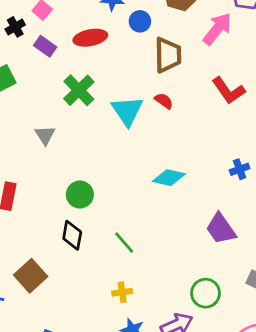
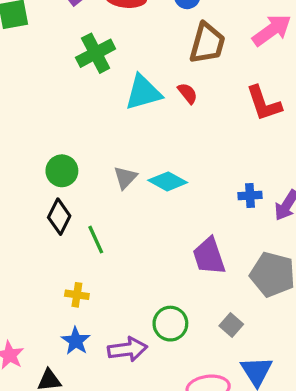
cyan triangle: (127, 111) -> (143, 92), turned 32
gray triangle: (45, 135) -> (125, 177), moved
black diamond: (72, 235) -> (59, 217), moved

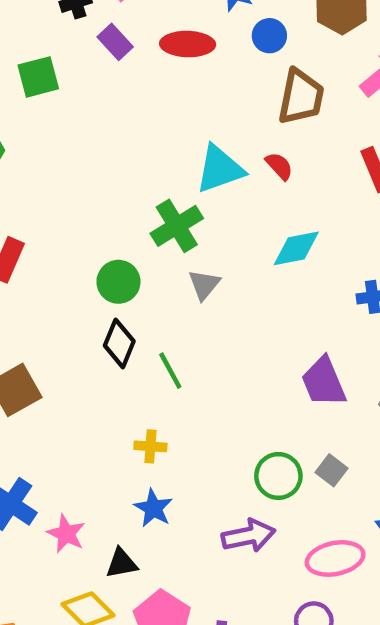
green cross: (96, 53) -> (177, 226), moved
cyan diamond: (168, 181) -> (296, 248), moved, turned -36
gray square: (231, 325) -> (332, 470), moved
purple arrow: (127, 349) -> (248, 536), moved

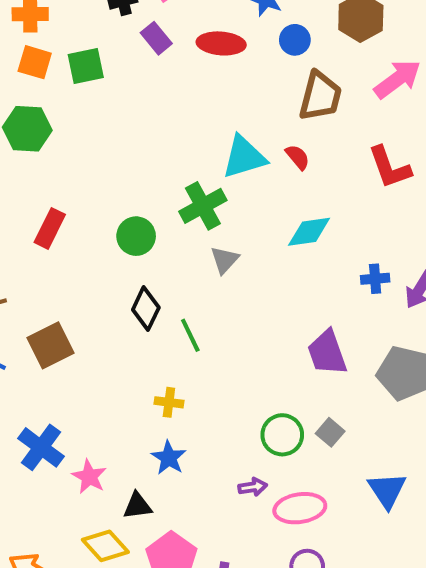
green circle: (118, 282) -> (136, 236), moved
purple arrow: (248, 536) -> (253, 487), size x0.6
pink ellipse: (335, 558) -> (300, 508), moved

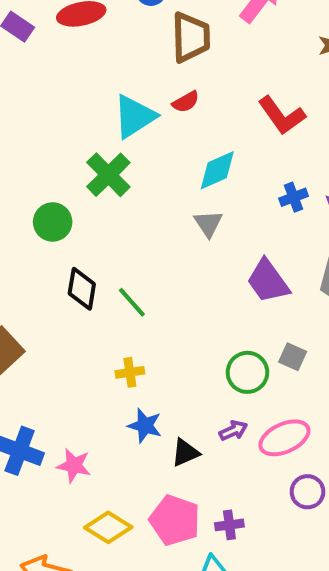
red semicircle: (298, 157) -> (186, 102), turned 116
red L-shape: (390, 167) -> (282, 115), moved
gray triangle: (225, 260) -> (208, 224), moved
black triangle: (138, 506) -> (185, 453), moved

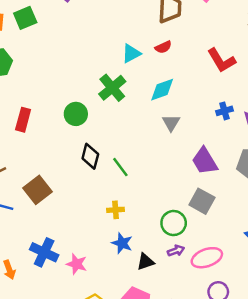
cyan triangle: (134, 116) -> (131, 54), size x0.7
cyan diamond: (217, 170) -> (162, 90), moved
gray square: (293, 357) -> (202, 201), moved, size x1.5
green circle: (247, 372) -> (174, 223), moved

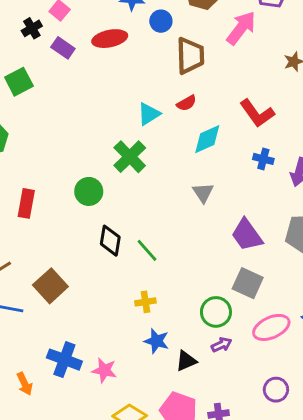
cyan diamond: (162, 90) -> (207, 139), moved
blue cross: (224, 111) -> (263, 159), moved, turned 35
pink ellipse: (207, 258) -> (271, 327), moved

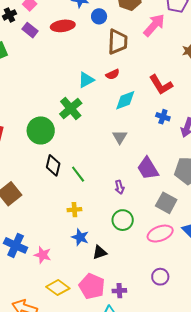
green circle: (89, 191) -> (41, 130), size x1.4
gray square: (248, 283) -> (166, 203), moved
purple arrow: (222, 345) -> (119, 187), moved, turned 96

